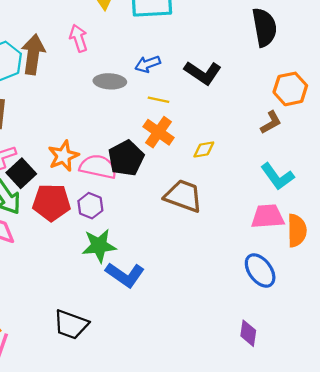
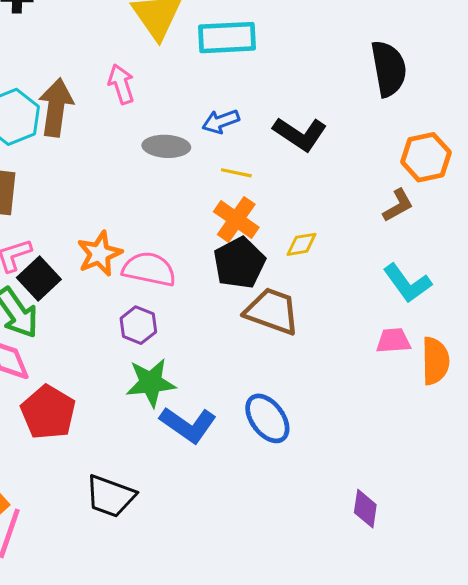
black pentagon: (126, 158) -> (239, 263), moved
red pentagon: (51, 202) -> (48, 412), moved, turned 30
pink trapezoid: (268, 216) -> (393, 341), size x0.7
blue ellipse: (260, 270) -> (267, 418), moved

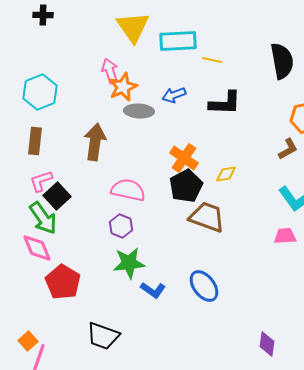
brown arrow: (56, 107) -> (95, 142), moved
black L-shape: (300, 134) -> (225, 103), turned -32
yellow line: (236, 173) -> (212, 60), moved
orange star: (99, 254) -> (123, 87), moved
blue L-shape: (188, 425) -> (153, 290), size x0.7

